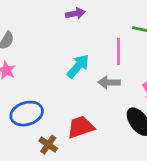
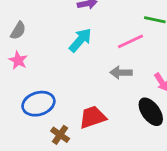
pink line: (119, 51) -> (130, 41), turned 65
cyan arrow: (78, 66) -> (80, 40), moved

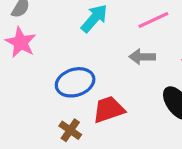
pink star: (18, 60) -> (21, 42), size x1.4
blue ellipse: (38, 104) -> (75, 82), moved

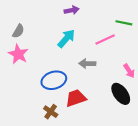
gray arrow: (142, 57) -> (87, 64), moved

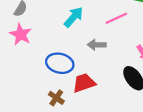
blue ellipse: (54, 80) -> (60, 63), turned 30

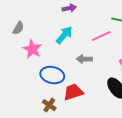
pink star: (21, 34) -> (32, 49), moved

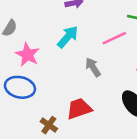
gray arrow: (84, 59) -> (93, 67), turned 56
blue ellipse: (52, 75) -> (20, 87), moved

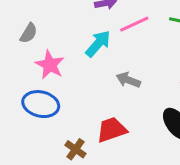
pink line: (114, 38) -> (134, 24), moved
gray arrow: (93, 67) -> (128, 80), turned -36

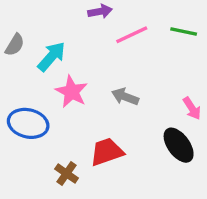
cyan arrow: (98, 44) -> (52, 57), moved
pink star: (50, 65) -> (72, 92), moved

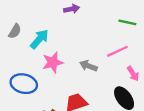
pink line: (132, 35) -> (117, 51), moved
pink star: (72, 92) -> (53, 62), turned 30

